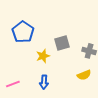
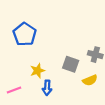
gray square: (62, 43) -> (71, 64), moved, turned 35
yellow star: (43, 56) -> (37, 71), moved

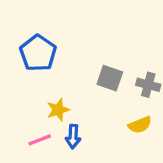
gray square: (71, 64) -> (110, 78), moved
pink line: (14, 90) -> (40, 140), moved

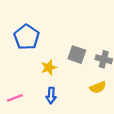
yellow star: (58, 110) -> (49, 67), moved
pink line: (40, 140) -> (15, 98), moved

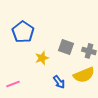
yellow semicircle: (98, 87) -> (84, 75), size x1.5
blue arrow: (51, 96) -> (59, 82), moved, turned -40

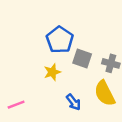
blue pentagon: (23, 32) -> (60, 40), moved
yellow semicircle: (84, 75) -> (105, 93), turned 85

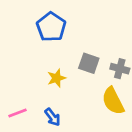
blue pentagon: (60, 40) -> (51, 27), moved
blue arrow: (73, 102) -> (52, 117), moved

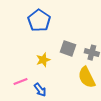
pink line: (17, 113) -> (20, 81), moved

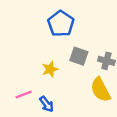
blue pentagon: (39, 20) -> (61, 24), moved

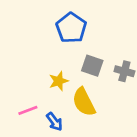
yellow semicircle: (100, 90) -> (84, 102), moved

